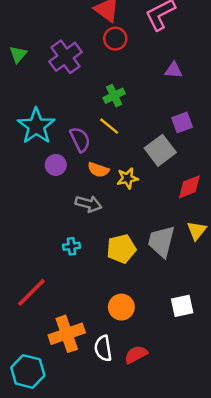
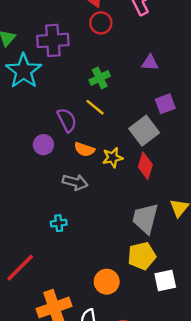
purple cross: (65, 57) -> (53, 40), turned 32
purple triangle: (174, 70) -> (150, 63), moved
cyan star: (36, 126) -> (24, 71), moved
red diamond: (189, 187) -> (145, 166), moved, turned -52
yellow pentagon: (121, 249) -> (142, 256), moved

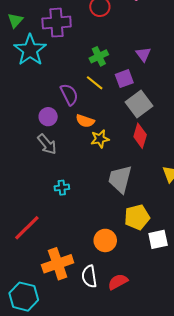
purple triangle: (150, 63) -> (143, 54), moved, turned 49
purple square: (165, 104) -> (124, 79), moved
yellow star: (113, 158) -> (100, 139), moved
gray arrow: (75, 182) -> (47, 144), moved, turned 35
gray trapezoid: (145, 218) -> (120, 179), moved

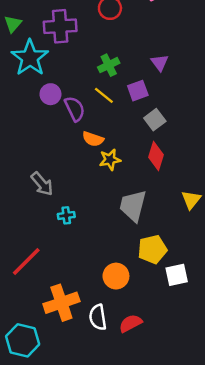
gray square: (139, 104) -> (155, 120), size x0.7
purple circle: (48, 117) -> (50, 94), moved
gray arrow: (47, 144) -> (42, 184), moved

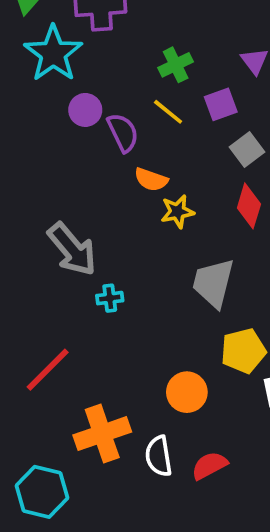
gray arrow: (42, 184) -> (72, 249), size x1.4

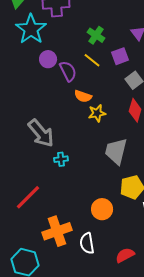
green cross: (176, 65) -> (96, 35), turned -30
red semicircle: (209, 466) -> (125, 255), moved

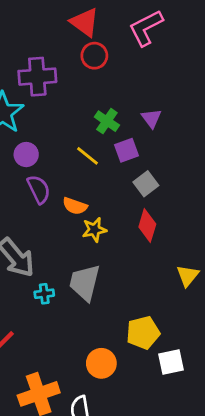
green cross: (96, 35) -> (107, 121), moved
purple semicircle: (68, 71) -> (39, 189), moved
gray trapezoid: (116, 151) -> (85, 283), moved

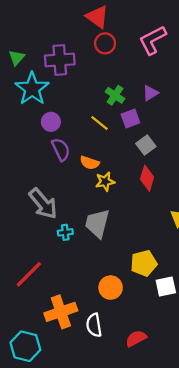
pink L-shape: (146, 28) -> (153, 40), moved
purple triangle: (151, 118) -> (150, 93), turned 35

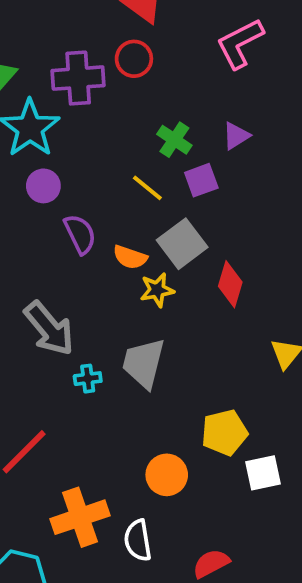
red circle: (105, 43) -> (134, 59), moved
purple circle: (51, 122) -> (43, 186), moved
gray square: (146, 145) -> (182, 244), moved, size x1.4

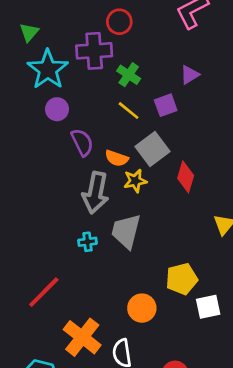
purple cross: (78, 78) -> (94, 51), moved
green cross: (174, 140) -> (129, 75), moved
gray arrow: (49, 328) -> (95, 193), moved, turned 51
orange cross: (80, 517) -> (82, 337), turned -33

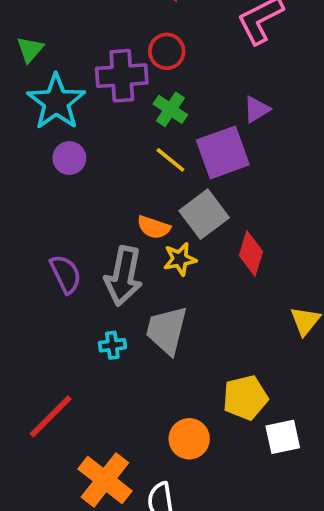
red circle: (119, 22) -> (167, 51), moved
purple square: (166, 105) -> (223, 152), size x1.6
purple semicircle: (82, 142) -> (66, 274), moved

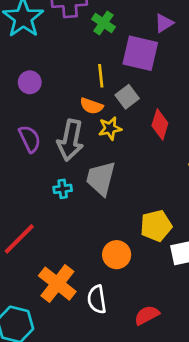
purple square: (223, 152) -> (140, 53), turned 33
purple circle: (69, 158) -> (30, 82), moved
yellow line: (170, 160) -> (101, 76), moved, turned 45
gray square: (204, 214) -> (127, 97), size x0.7

